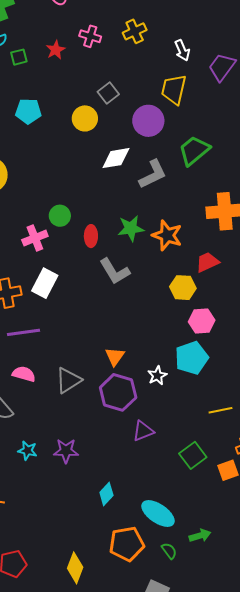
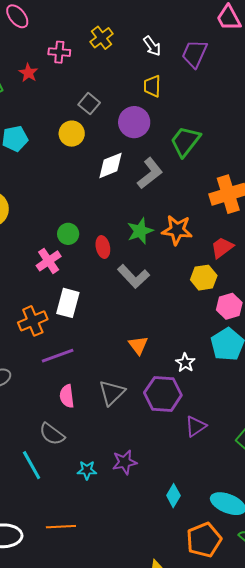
yellow trapezoid: (174, 89) -> (152, 86), size x0.7
orange triangle: (115, 356) -> (138, 345), moved
pink semicircle: (24, 374) -> (67, 396), turned -100
white star: (157, 376) -> (185, 363), moved

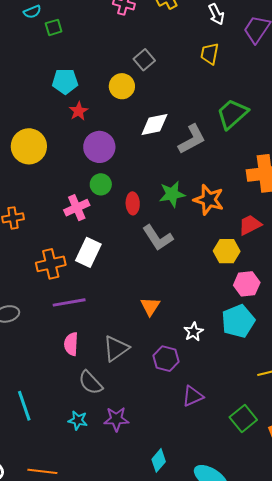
red star: (28, 73) -> (79, 111), moved
purple circle: (134, 122) -> (99, 147), moved
purple hexagon: (163, 394) -> (166, 359), size x0.7
gray semicircle: (52, 434) -> (91, 383), moved

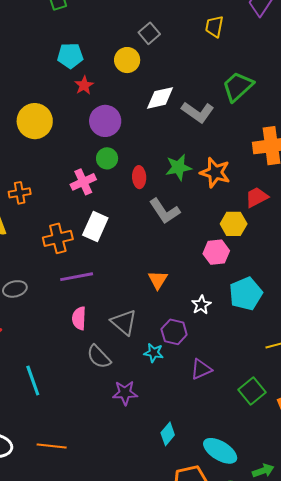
gray L-shape: (192, 139) -> (198, 112), turned 64
pink hexagon: (247, 284) -> (216, 252), moved
gray triangle: (116, 348) -> (124, 322), turned -44
cyan star: (78, 420) -> (154, 353), moved

